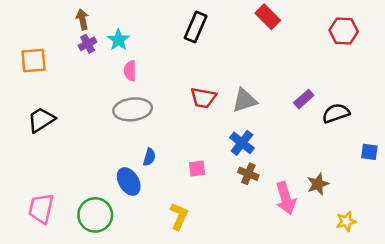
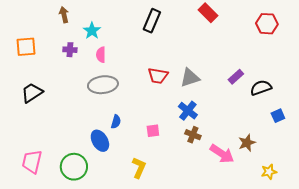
purple cross: (88, 44) -> (70, 50), moved, turned 32
blue square: (369, 152) -> (278, 116), moved, turned -32
pink arrow: (286, 198) -> (222, 154), turned -40

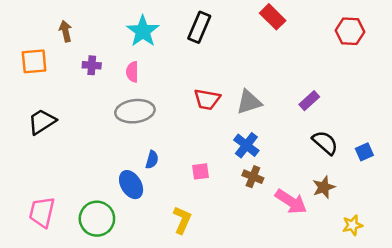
brown arrow: (64, 15) -> (65, 31), moved
cyan star: (92, 31) -> (143, 31), moved, size x1.4
black semicircle: (261, 88) -> (325, 143), moved, turned 60

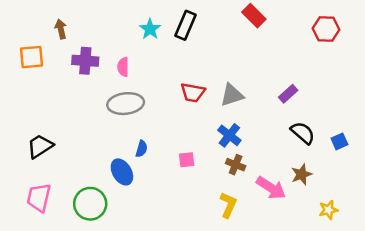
cyan star: (143, 31) -> (150, 29), moved, size x0.7
purple cross: (92, 65) -> (85, 61), size x1.5
black trapezoid: (42, 122) -> (40, 146), moved
yellow L-shape: (182, 220) -> (228, 205), moved

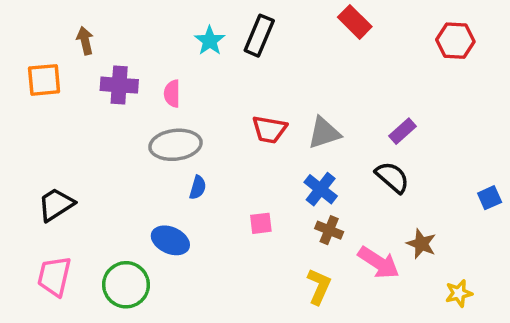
black semicircle: (303, 133) -> (392, 177), moved
blue square: (339, 141) -> (490, 198), moved
blue semicircle: (141, 149) -> (198, 187), moved
blue ellipse: (122, 172) -> (170, 240), turned -35
brown star: (302, 174) -> (421, 244), turned -30

